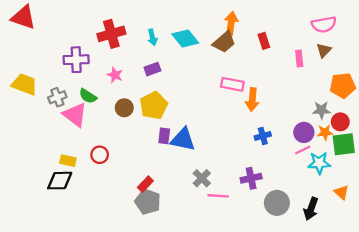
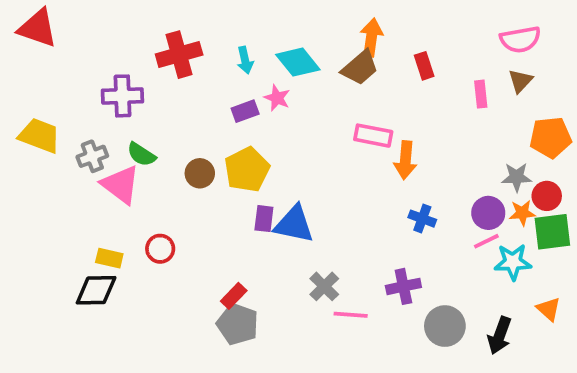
pink star: (115, 75) -> (277, 98), moved
blue cross: (263, 136) -> (422, 219), turned 35

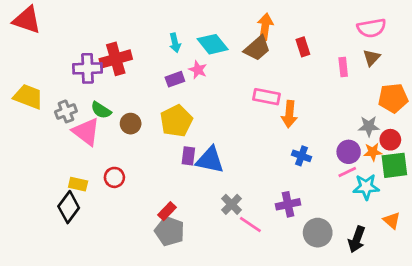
red cross: (179, 55) -> (116, 59), moved
brown circle: (200, 173) -> (131, 124), moved
black diamond: (96, 290) -> (69, 207), turned -52
pink line: (351, 315) -> (250, 225), turned 30

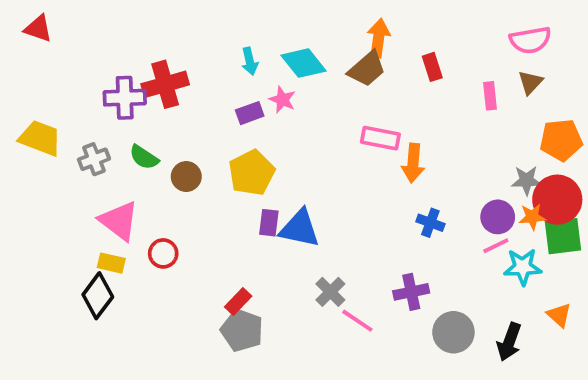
red triangle: (27, 20) -> (38, 29), size x0.7
pink triangle: (86, 132) -> (119, 221), moved
red circle: (390, 140) -> (557, 200), size x1.6

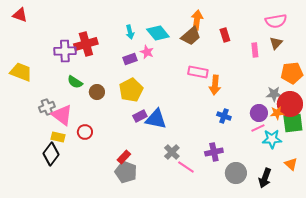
gray cross: (94, 159) -> (47, 107), moved
purple rectangle: (269, 223) -> (140, 116), turned 56

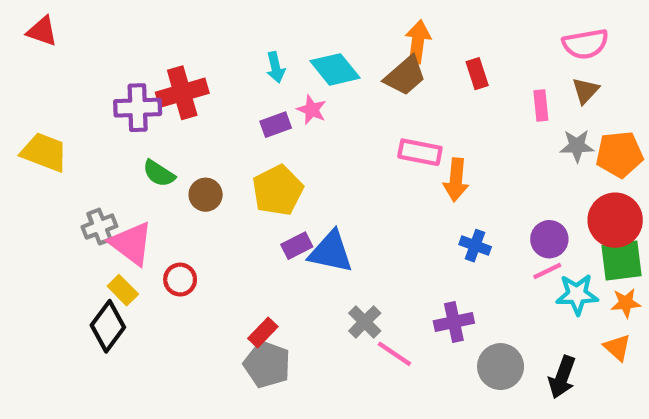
gray star: (274, 94) -> (577, 146), moved
orange star: (277, 113) -> (626, 303), moved
yellow rectangle: (58, 137) -> (123, 290), turned 32

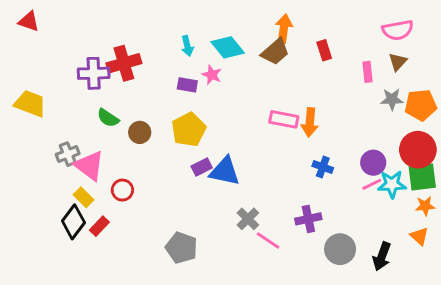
purple rectangle: (276, 125) -> (187, 85), turned 30
pink rectangle: (420, 152) -> (284, 119), moved
cyan star: (577, 294) -> (392, 184), moved
red rectangle: (263, 333) -> (99, 226), moved

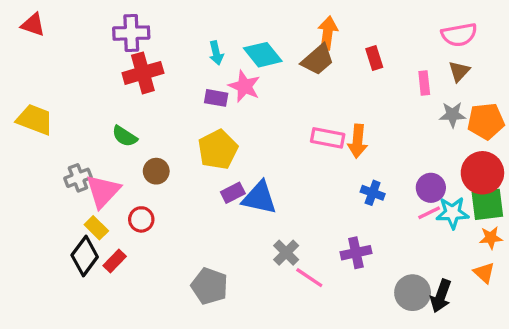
purple cross: (94, 73) -> (131, 33), moved
pink star: (212, 75) -> (244, 86), size x1.4
brown circle: (140, 132) -> (156, 171), moved
pink triangle: (89, 166) -> (103, 191), turned 36
gray circle: (340, 249) -> (413, 293), moved

